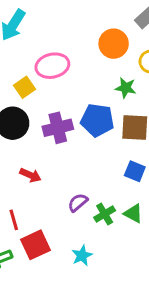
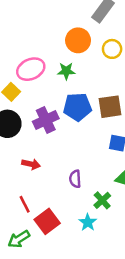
green star: (126, 88) -> (66, 71), moved
purple semicircle: (78, 202) -> (75, 179), turned -42
green cross: (105, 214) -> (102, 200), moved

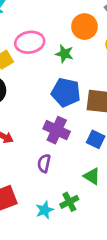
purple cross: (46, 120) -> (57, 130), moved, turned 35
green cross: (102, 200) -> (69, 202), moved

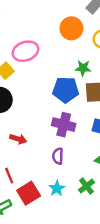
green star: (64, 54) -> (83, 68), moved
cyan star: (45, 210) -> (57, 188), moved

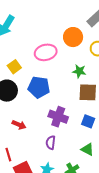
pink ellipse: (25, 51) -> (46, 52), moved
blue pentagon: (66, 90) -> (39, 87), moved

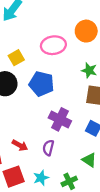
red arrow: (19, 125) -> (20, 145), moved

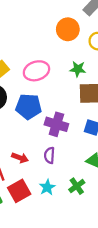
pink ellipse: (53, 45) -> (36, 71), moved
blue pentagon: (42, 84) -> (28, 107), moved

